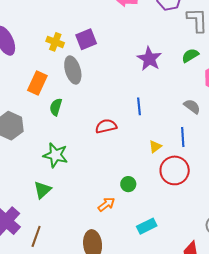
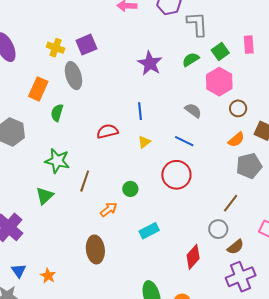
blue line: (183, 137) -> (184, 141), turned -60
yellow triangle: (155, 147) -> (144, 142), moved
brown line: (36, 236) -> (85, 181), moved

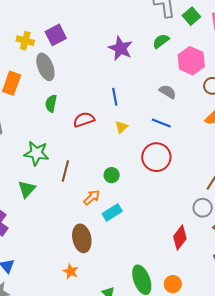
green square: (220, 52) -> (191, 16), moved
green semicircle: (57, 113) -> (51, 103), moved
cyan rectangle: (149, 231) -> (112, 212), moved
orange star: (48, 276) -> (71, 271), moved

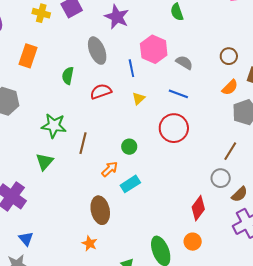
green semicircle: (161, 41) -> (177, 12), turned -72
purple star: (120, 48) -> (117, 17), moved
pink hexagon: (191, 61) -> (154, 49), moved
gray ellipse: (45, 67) -> (97, 51), moved
orange circle: (173, 284) -> (193, 242), moved

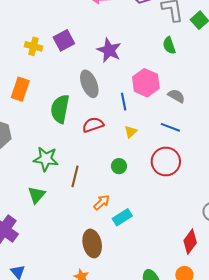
green semicircle: (68, 76) -> (60, 109), size x1.6
green circle: (129, 147) -> (119, 166), moved

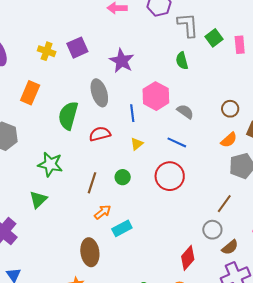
brown line: (75, 176) -> (92, 183), moved

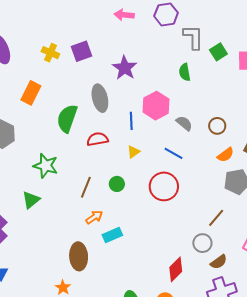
brown circle: (230, 109) -> (217, 126), moved

